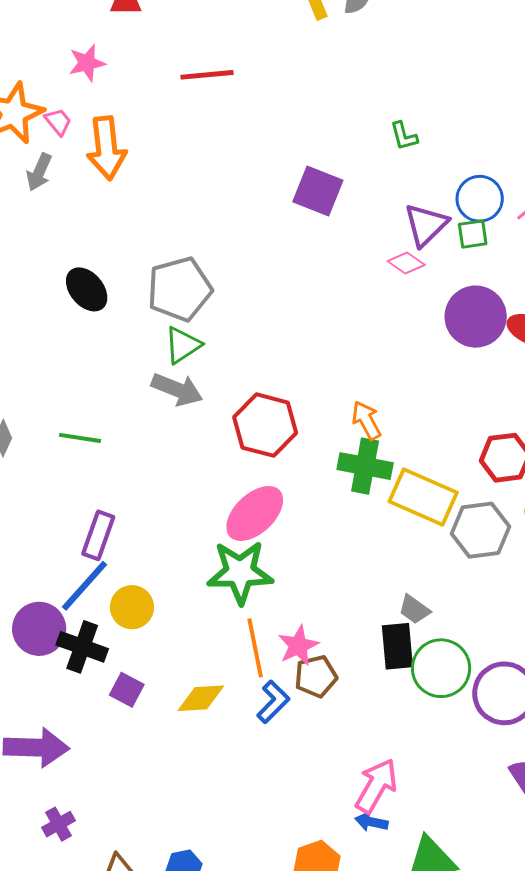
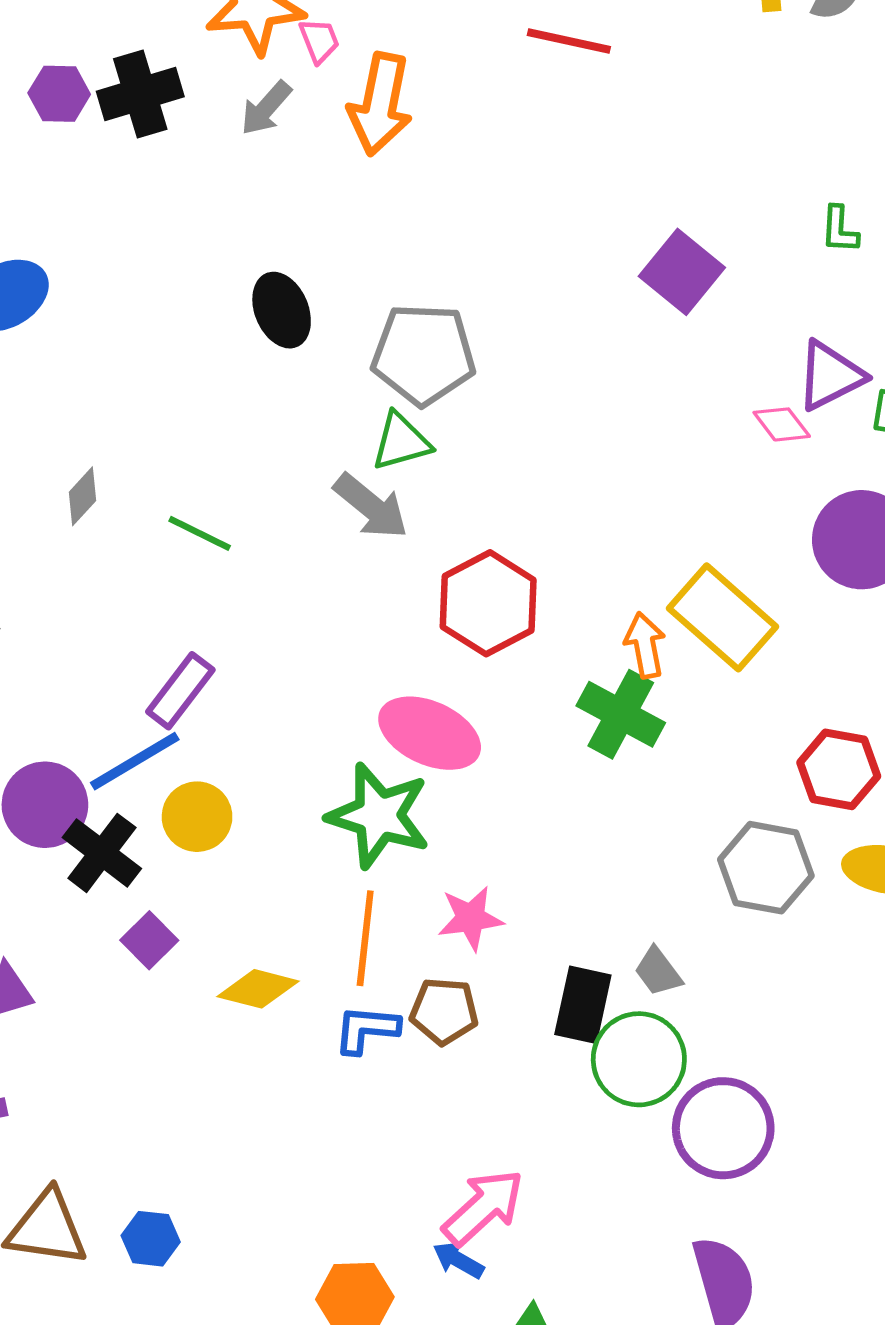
yellow rectangle: (423, 497) -> (723, 617), moved
pink ellipse: (255, 513) -> (430, 733), turned 50
gray trapezoid: (414, 609) -> (658, 972), moved
pink star: (298, 646) -> (471, 918), moved
blue L-shape: (273, 702) -> (366, 1029), turned -147

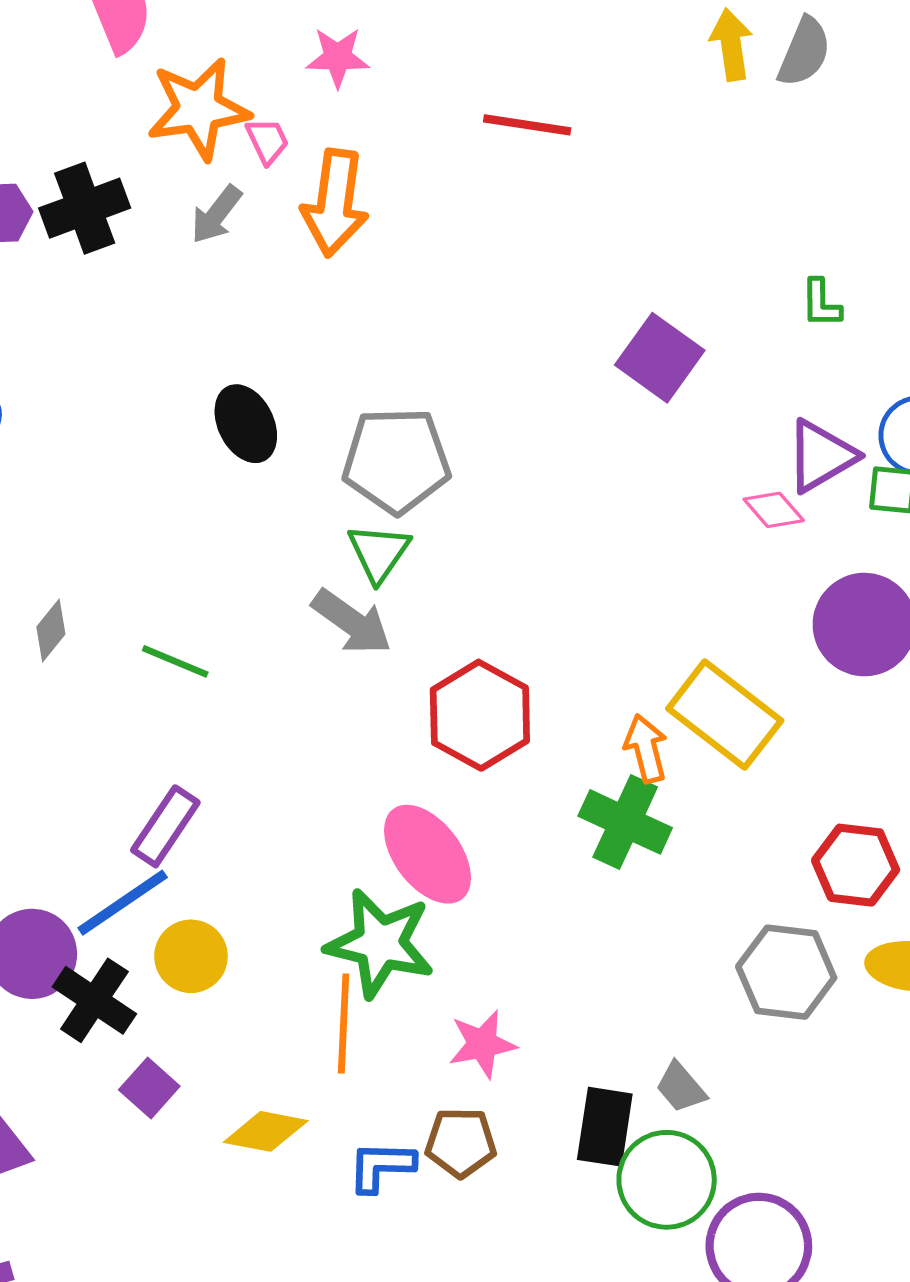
green triangle: (401, 442) -> (379, 553), turned -36
pink ellipse: (430, 733) -> (427, 854), turned 32
orange line: (365, 938) -> (344, 1023), moved

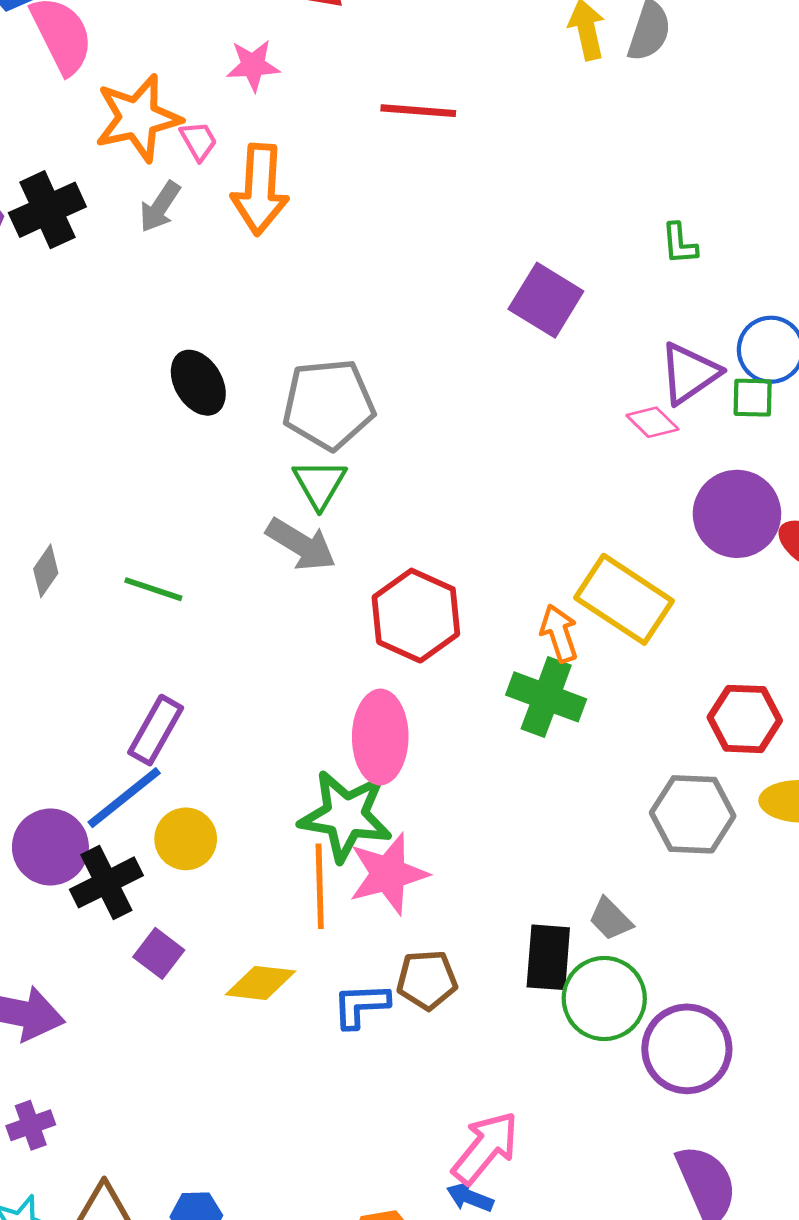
pink ellipse: (427, 854) -> (380, 737), turned 42
black cross: (94, 1000) -> (106, 882), turned 34
pink star: (482, 1044) -> (388, 874), moved, size x1.4

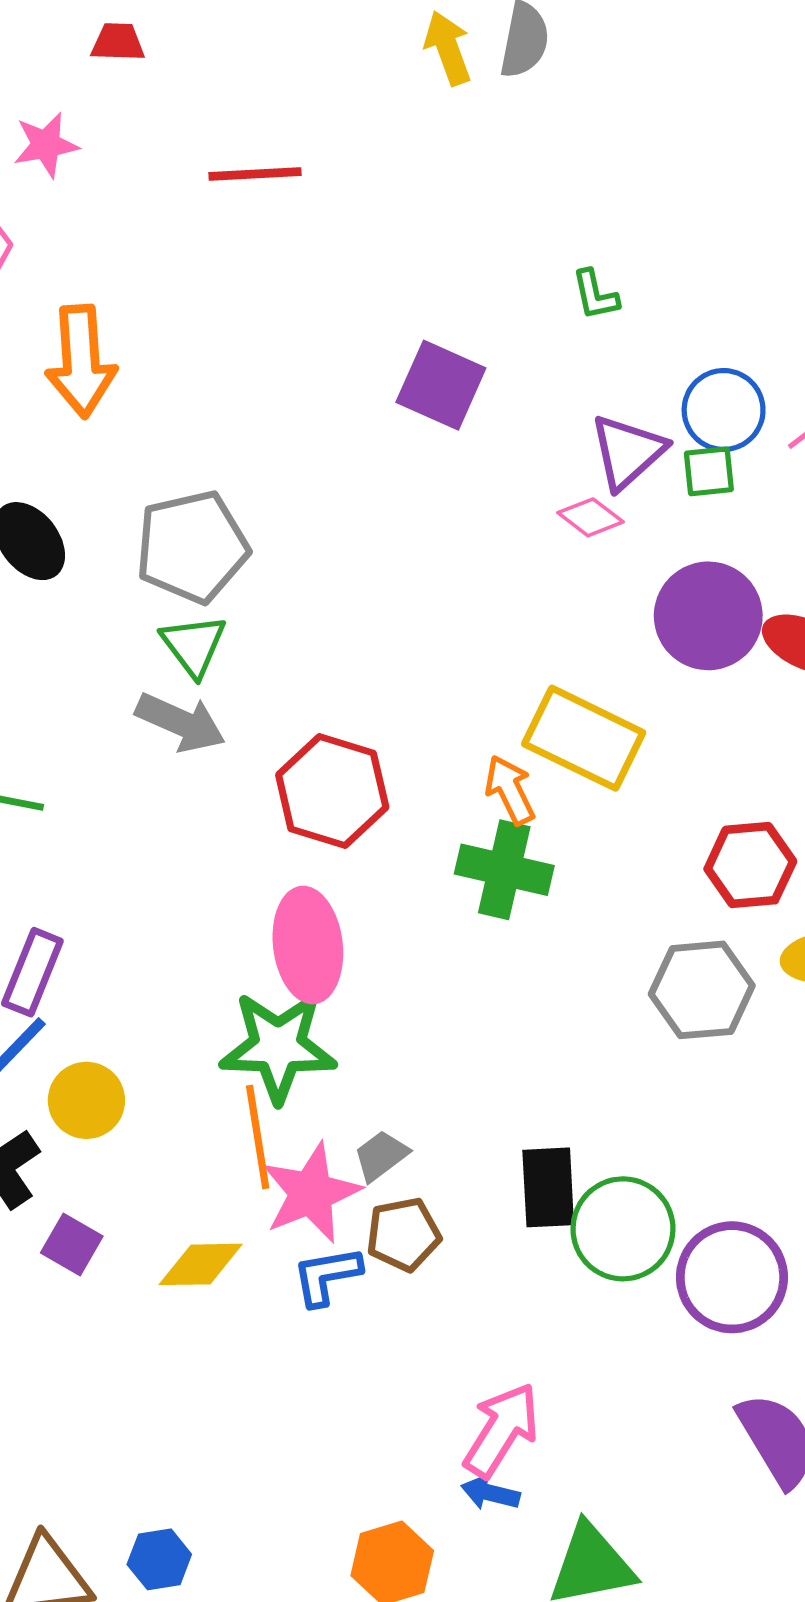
orange arrow: (260, 189) -> (81, 361), moved
pink star: (388, 874) -> (311, 1193), moved
gray trapezoid: (610, 919) -> (381, 1156), moved, turned 105

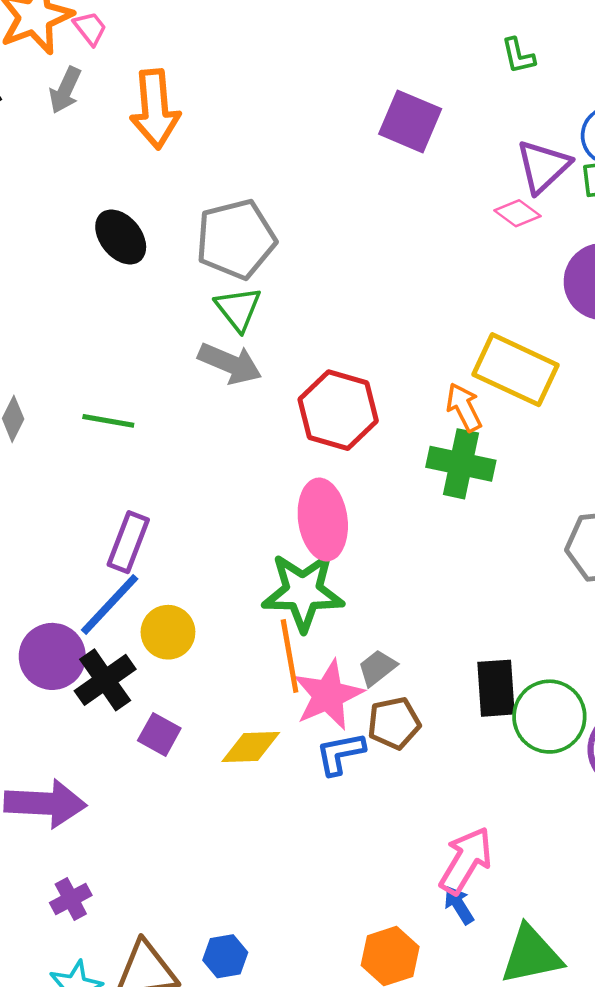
blue arrow: (490, 1493) -> (459, 905), turned 45

